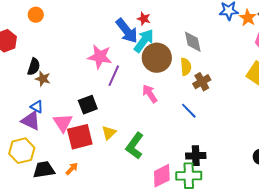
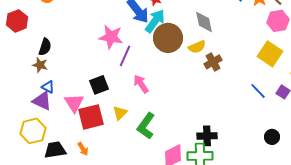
yellow semicircle: (186, 67) -> (197, 47), turned 72
brown star: (43, 79) -> (40, 65), moved
pink arrow: (150, 94) -> (141, 84), moved
blue line: (189, 111) -> (258, 91), moved
orange arrow: (72, 169) -> (83, 149), turned 104

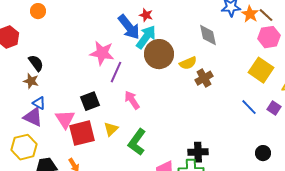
gray diamond: (204, 22) -> (208, 35), moved
black semicircle: (45, 47) -> (36, 63), turned -54

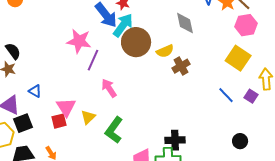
black square: (90, 101) -> (23, 123), moved
blue triangle: (39, 103) -> (35, 91), moved
pink triangle: (65, 119) -> (66, 107), moved
red square: (82, 133) -> (59, 121), size x0.6

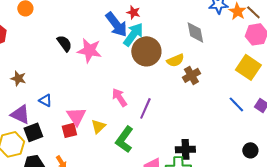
black semicircle: (13, 51) -> (64, 43), moved
purple line: (93, 60) -> (145, 108), moved

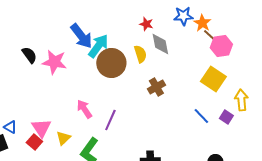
red star: (133, 12) -> (146, 24), moved
brown line: (253, 12) -> (210, 36), moved
yellow semicircle: (175, 60) -> (140, 54), moved, turned -84
blue triangle: (45, 100) -> (10, 127), moved
red square: (69, 130) -> (34, 142), turned -35

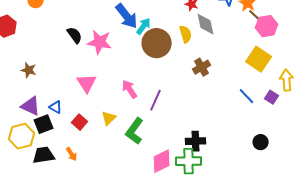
cyan arrow: (98, 46) -> (144, 26), size x0.7
pink triangle: (41, 128) -> (87, 83), moved

